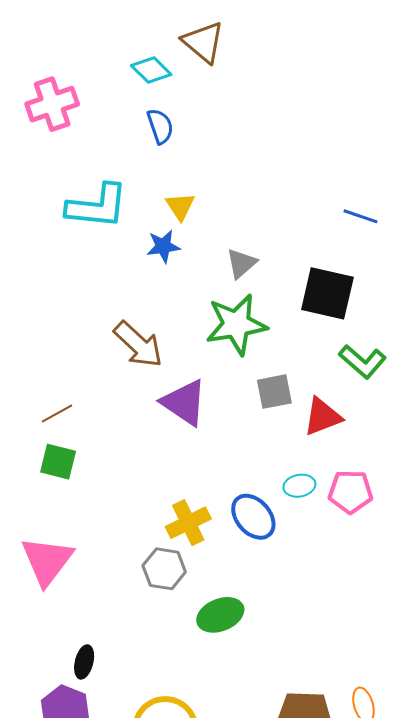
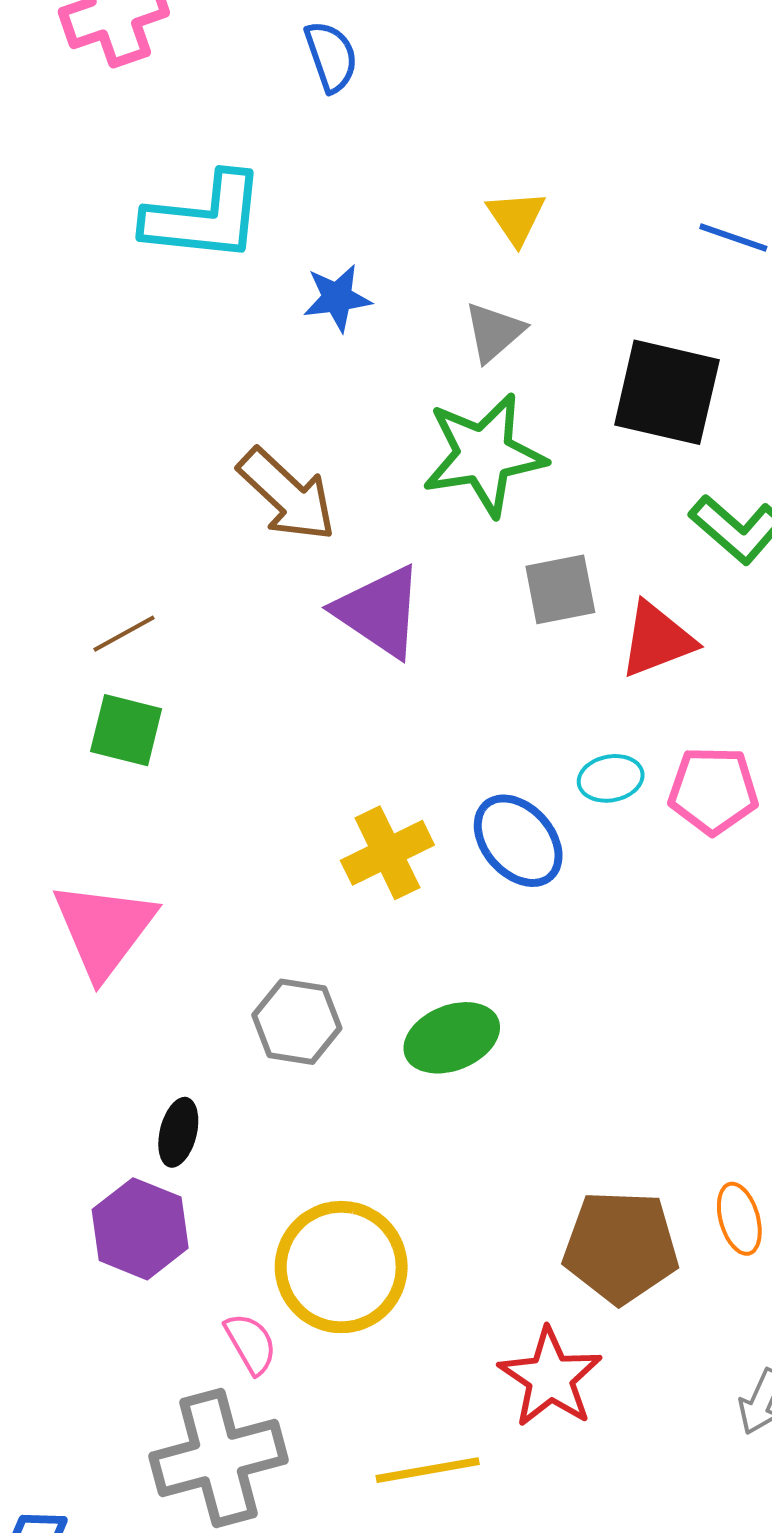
yellow triangle: (180, 206) -> (516, 217), moved
gray hexagon: (164, 569) -> (297, 1022), moved

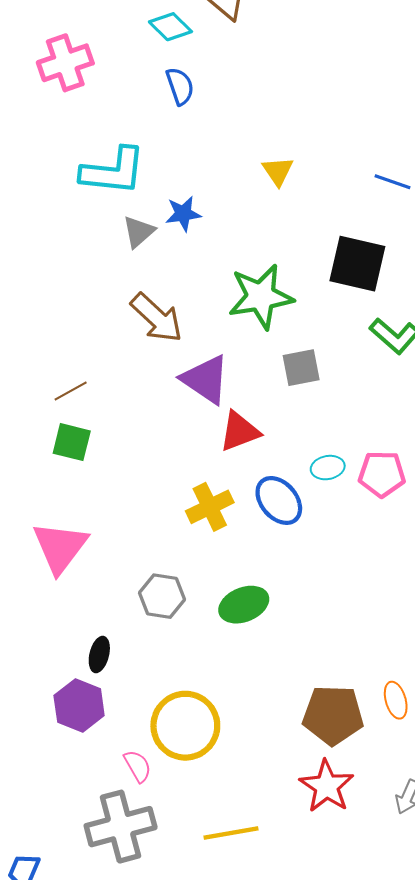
gray triangle: (494, 332) -> (139, 232), moved
red triangle: (657, 640) -> (240, 431), moved
red star: (550, 1378) -> (327, 786), moved

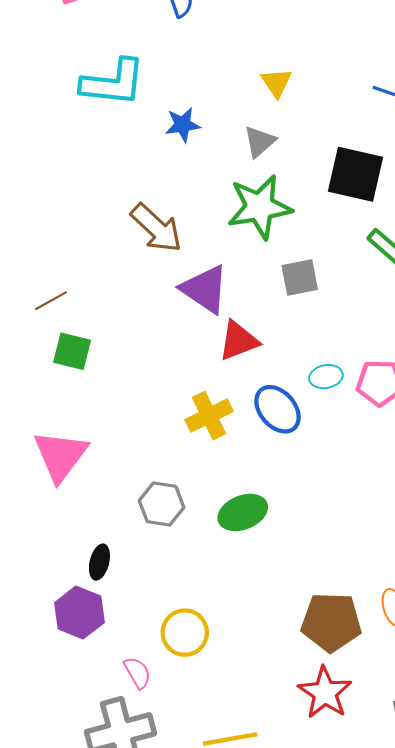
gray triangle: (139, 232) -> (260, 142), moved
brown line: (71, 391) -> (51, 301), moved
yellow circle: (185, 726) -> (185, 633), size x0.7

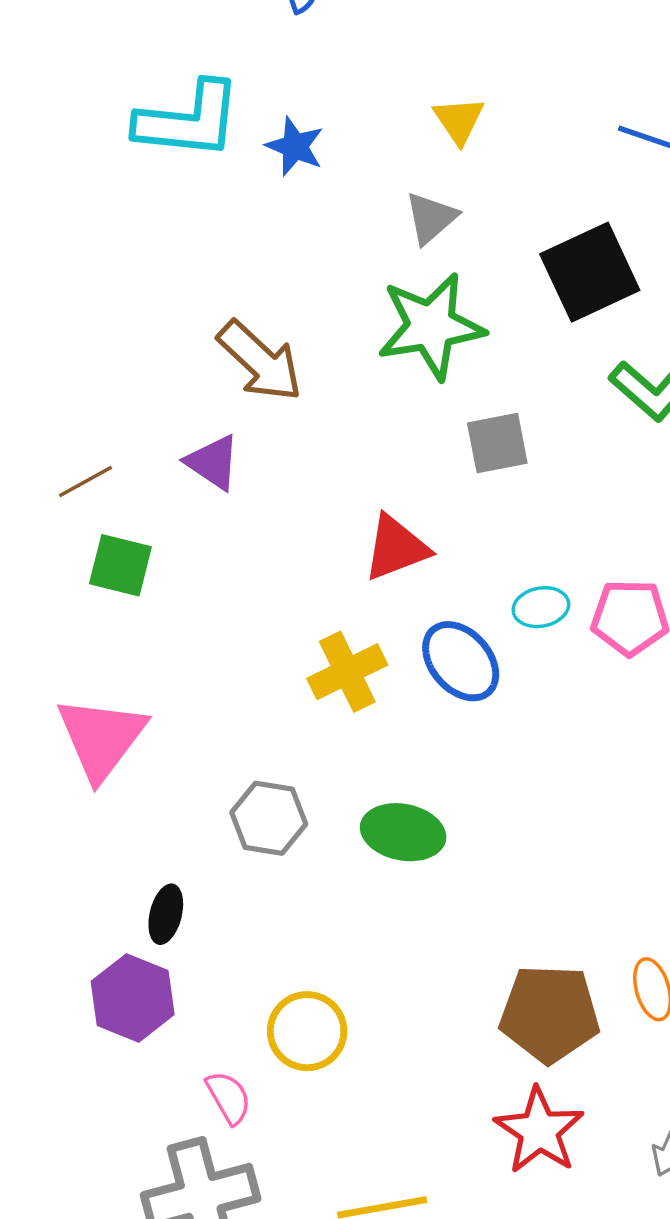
blue star: (183, 125) -> (295, 146), moved, turned 30
black square: (355, 174) -> (590, 272), turned -38
purple triangle: (205, 289) -> (213, 462), moved, size x0.7
green ellipse: (243, 512) -> (403, 832), turned 33

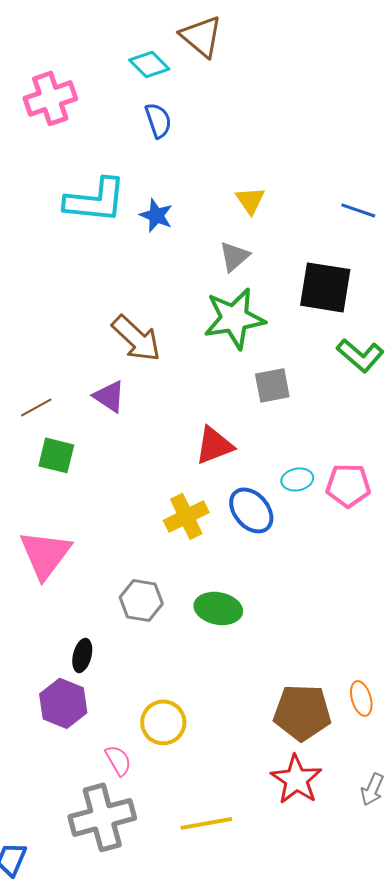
black square: (590, 272) -> (325, 287), turned 34

